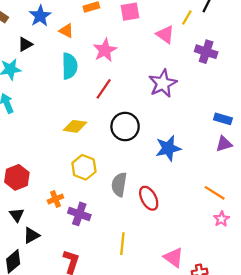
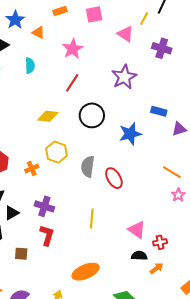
cyan semicircle: (70, 66) -> (30, 66), moved, size x0.7
blue rectangle: (223, 119) -> (159, 111), moved
orange cross: (55, 199) -> (32, 169), moved
purple cross: (79, 214) -> (44, 206), moved

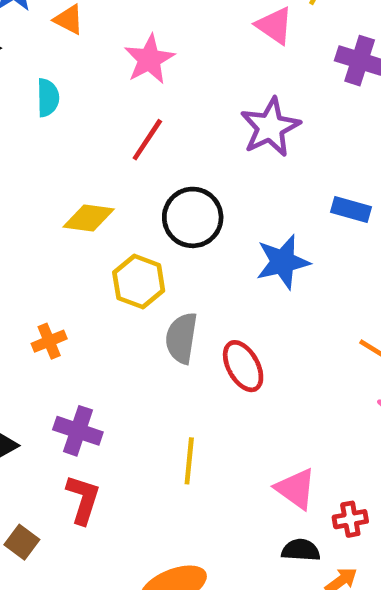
yellow hexagon: (56, 152) -> (139, 282), moved
brown square: (21, 254) -> (22, 542), turned 32

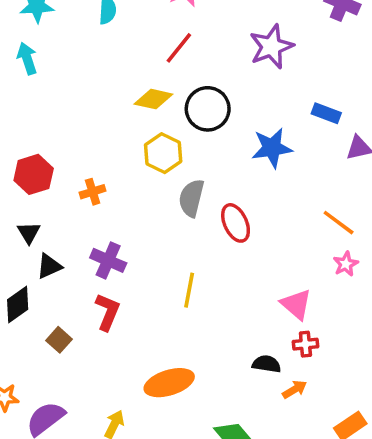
yellow diamond: (89, 218) -> (153, 99), moved
pink triangle: (296, 489) -> (296, 304), moved

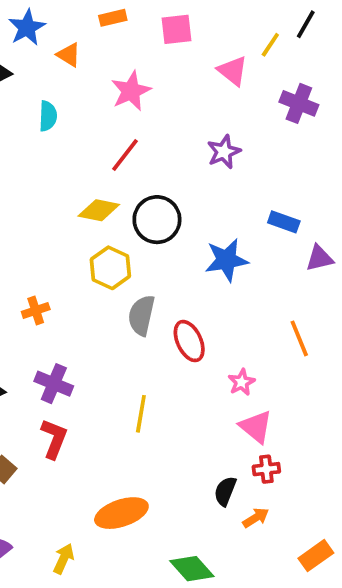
purple star: (271, 47) -> (224, 152), size x0.7
orange line: (339, 223) -> (299, 338), turned 32
pink star: (346, 264) -> (242, 382), moved
black semicircle: (267, 364) -> (225, 491), turned -76

